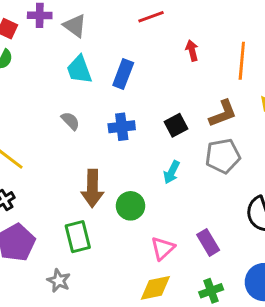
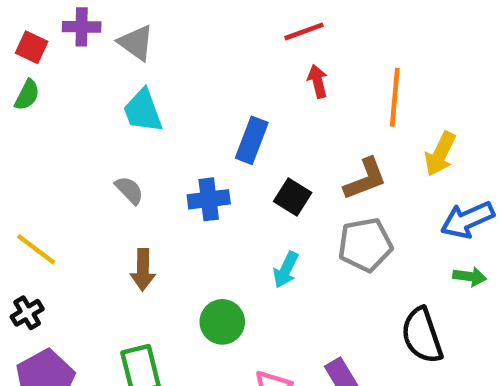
red line: (151, 17) -> (304, 31), moved
blue rectangle: (123, 74) -> (252, 140), moved
black square: (176, 125) -> (293, 197), turned -30
brown arrow: (92, 188) -> (143, 270), moved, size x0.7

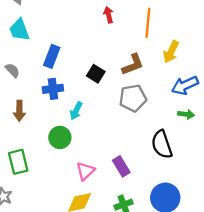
blue rectangle: (252, 140) -> (52, 56), moved
blue cross: (209, 199) -> (53, 89), moved
cyan arrow: (286, 270) -> (76, 111), moved

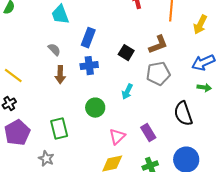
yellow arrow: (171, 52) -> (200, 25), moved
brown arrow: (19, 111) -> (60, 75), moved
cyan arrow: (76, 111) -> (127, 92), moved

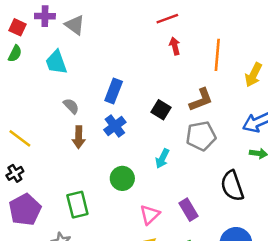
cyan trapezoid: (60, 15) -> (56, 62), moved
blue cross: (89, 66) -> (115, 126), turned -30

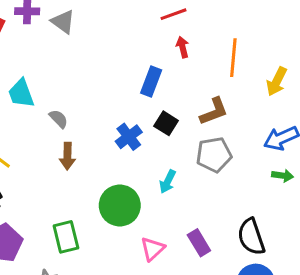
cyan trapezoid: (56, 62) -> (21, 93), moved
blue rectangle: (114, 91) -> (151, 81), moved
blue cross: (115, 126) -> (129, 137), moved
green circle: (122, 178) -> (120, 205), size x1.4
black semicircle: (232, 186) -> (251, 237), moved

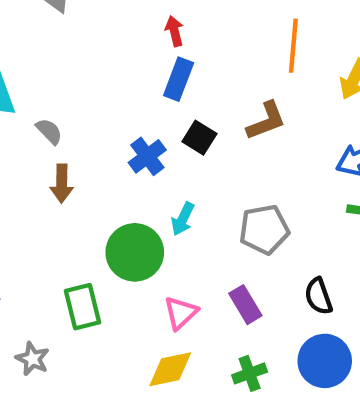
red arrow: (183, 47) -> (174, 31), moved
gray pentagon: (214, 155) -> (264, 229), moved
cyan arrow: (168, 182) -> (183, 219), moved
green rectangle: (66, 237) -> (83, 307), moved
black semicircle: (251, 237) -> (318, 296), size x0.7

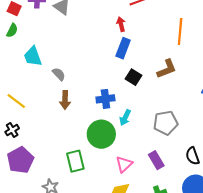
blue cross: (147, 156) -> (105, 99), moved, turned 30

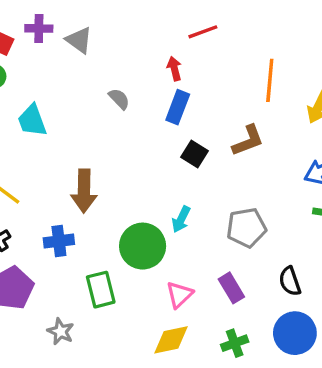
gray semicircle: (59, 74) -> (119, 99), moved
blue cross: (105, 99) -> (59, 241), moved
brown arrow: (65, 100) -> (84, 191), size x1.4

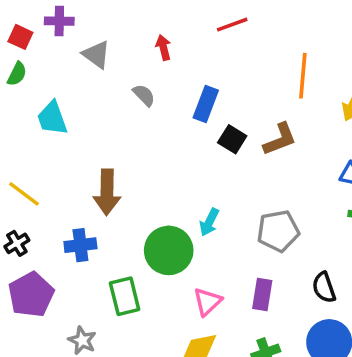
gray triangle: (79, 40) -> (96, 55), moved
red arrow: (174, 69) -> (163, 48), moved
black square: (194, 154) -> (232, 139), moved
purple rectangle: (231, 288) -> (262, 295), turned 40

